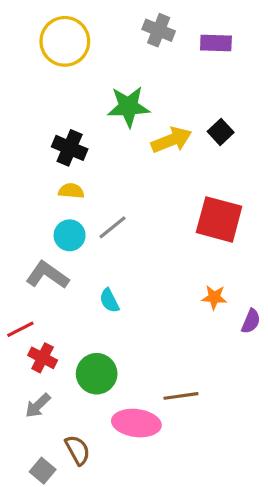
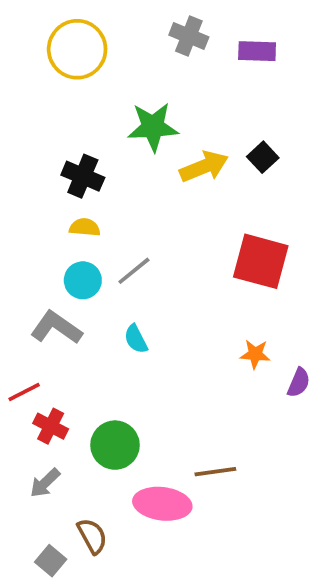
cyan semicircle: (109, 301) -> (136, 339), moved

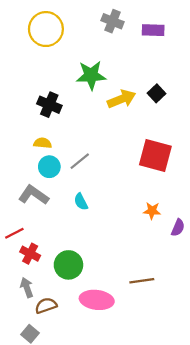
yellow semicircle: (85, 227) -> (43, 143), moved
brown line: (215, 472) -> (142, 281), moved
gray arrow: (45, 483) -> (27, 287), turned 114
brown semicircle: (92, 536) -> (46, 306), moved, turned -80

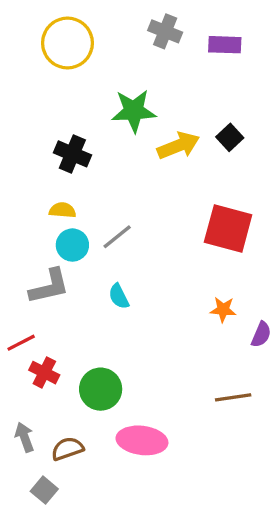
gray L-shape: (33, 195) -> (49, 286), turned 132
brown line: (142, 281) -> (233, 397), moved
gray arrow: (27, 287) -> (24, 437), moved

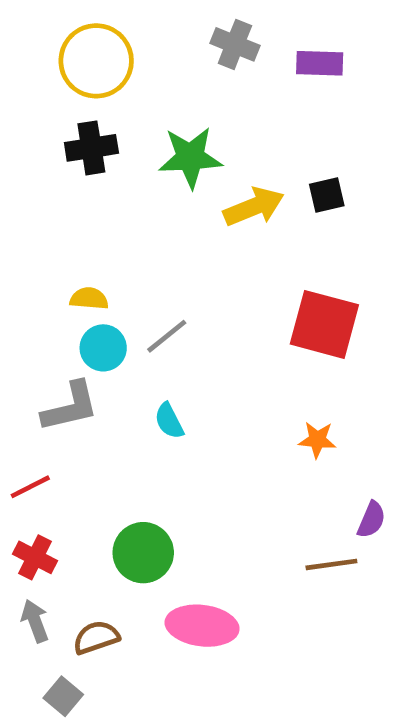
black square: (230, 137) -> (327, 195), turned 30
black cross: (72, 154) -> (91, 148), moved, turned -32
purple semicircle: (261, 334) -> (371, 520), moved
red cross: (44, 373) -> (35, 557), moved

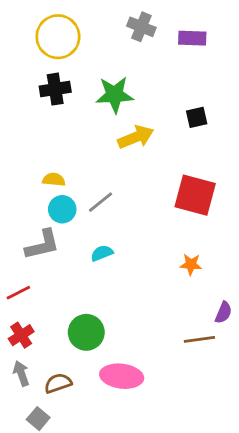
yellow arrow: (254, 207) -> (136, 137), moved
cyan semicircle: (169, 421) -> (102, 253), turned 95
red cross: (35, 557) -> (21, 335), turned 30

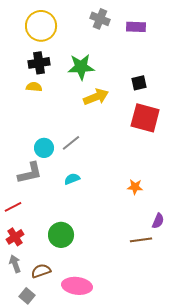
yellow semicircle: (54, 180) -> (34, 87), moved
red square: (195, 195) -> (145, 118), moved
pink ellipse: (122, 376) -> (77, 286), moved

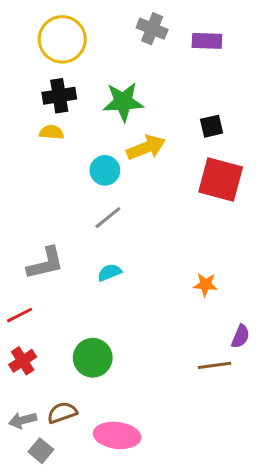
cyan circle: (44, 148) -> (105, 170), moved
gray arrow: (15, 264) -> (23, 420), moved, turned -84

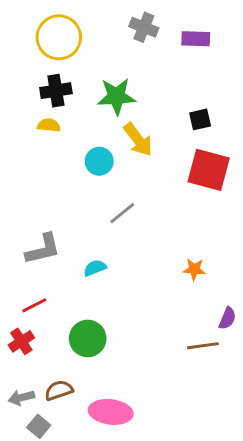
yellow arrow: (146, 148) -> (138, 140), turned 75
gray line: (108, 218) -> (122, 213), moved
cyan semicircle: (109, 272) -> (95, 268), moved
red line: (20, 315) -> (34, 305), moved

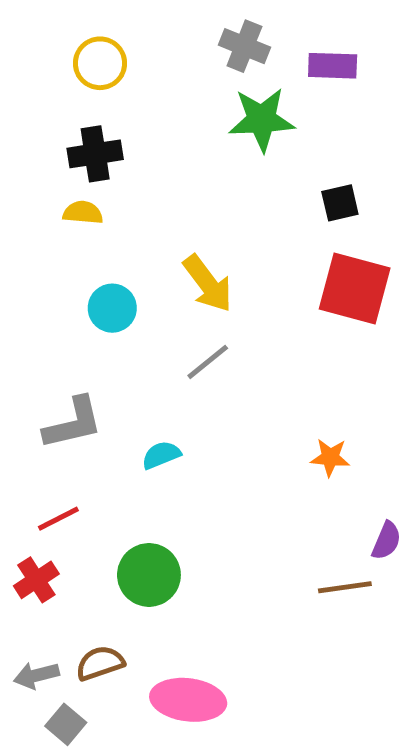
yellow circle: (59, 37) -> (100, 63), size x0.7
green star: (116, 96) -> (262, 120), moved
yellow arrow: (138, 140) -> (208, 284), moved
cyan circle: (99, 161) -> (112, 308), moved

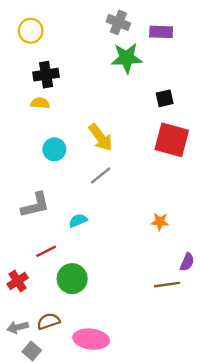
yellow circle: (100, 63) -> (31, 31), moved
red line: (58, 519) -> (46, 251), moved

